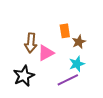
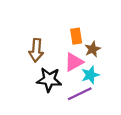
pink triangle: (46, 53) -> (74, 62), moved
black star: (24, 76) -> (49, 80), moved, turned 30

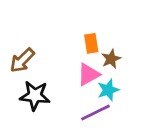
brown arrow: (36, 50) -> (22, 60), moved, turned 40
black star: (49, 80) -> (35, 96), moved

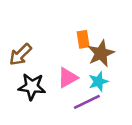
brown star: (111, 59) -> (101, 53), size x1.5
pink triangle: (88, 74) -> (68, 78), moved

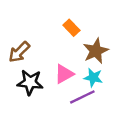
orange rectangle: (83, 39) -> (71, 28), moved, turned -35
cyan star: (98, 81) -> (93, 78), turned 30

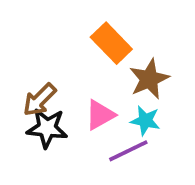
orange rectangle: (71, 28) -> (111, 43), size x1.5
brown arrow: (19, 52) -> (40, 100), moved

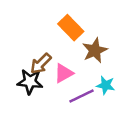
brown arrow: (40, 100) -> (41, 64), moved
cyan star: (145, 121) -> (106, 85), moved

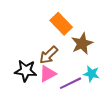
brown arrow: (41, 64) -> (49, 55), moved
pink triangle: (64, 73) -> (48, 74), moved

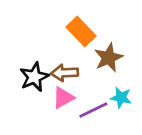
brown arrow: (49, 55) -> (65, 73), turned 42
black star: (26, 71) -> (34, 77), moved, turned -30

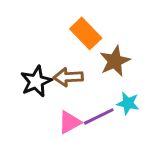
pink triangle: (63, 98) -> (70, 122), moved

